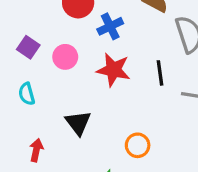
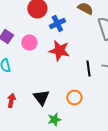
black line: (160, 73) -> (88, 68), moved
black triangle: (78, 123) -> (41, 98), moved

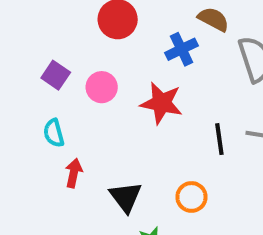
blue cross: (57, 24) -> (181, 49), moved
red arrow: (11, 100) -> (74, 173), moved

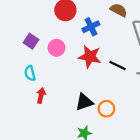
blue cross: (181, 49) -> (91, 27), moved
black line: (219, 139) -> (117, 66), moved, turned -56
black triangle: (126, 197) -> (84, 102), moved, turned 48

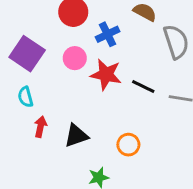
purple square: (31, 41) -> (27, 54), size x1.6
pink circle: (57, 48) -> (75, 58), moved
black triangle: (84, 102) -> (76, 136), moved

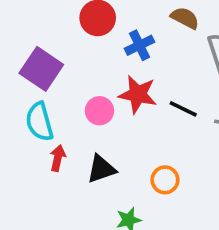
pink circle: (75, 58) -> (99, 111), moved
cyan semicircle: (26, 97) -> (39, 122), size x1.5

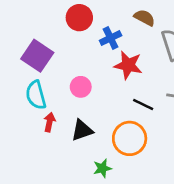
red star: (138, 94) -> (128, 65), moved
black line: (183, 109) -> (143, 105), moved
orange circle: (165, 180) -> (130, 138), size x1.6

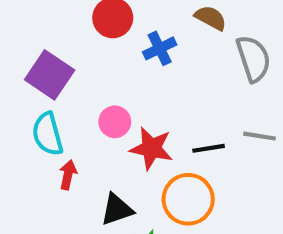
red star: (128, 65) -> (151, 148), moved
black line: (143, 105) -> (209, 148), turned -35
black triangle: (82, 130) -> (117, 209), moved

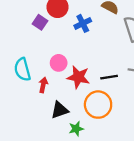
purple square: (50, 75) -> (40, 22), moved, size x0.6
red arrow: (68, 175) -> (43, 85), moved

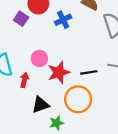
red star: (78, 77) -> (59, 72), turned -30

